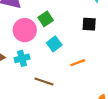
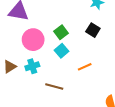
green square: (46, 19) -> (61, 32), moved
black square: (89, 24) -> (93, 30), turned 32

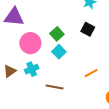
orange line: (85, 67) -> (91, 73), moved

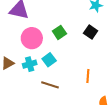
cyan square: (59, 52) -> (49, 60), moved
orange line: (91, 73) -> (88, 76), turned -64

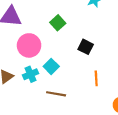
green square: (59, 32) -> (58, 23), moved
black square: (91, 32) -> (86, 47), moved

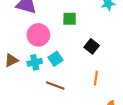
green square: (58, 23) -> (70, 19), turned 32

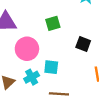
cyan square: (56, 59) -> (51, 67), turned -32

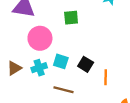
black square: (83, 44) -> (86, 64), moved

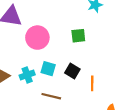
green square: (71, 18) -> (78, 36), moved
pink circle: (40, 38) -> (37, 38), moved

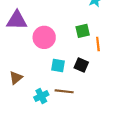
cyan cross: (27, 75) -> (41, 96), moved
orange line: (92, 83) -> (98, 44), moved

